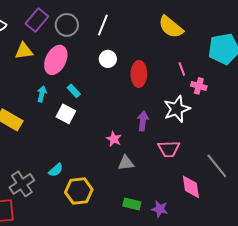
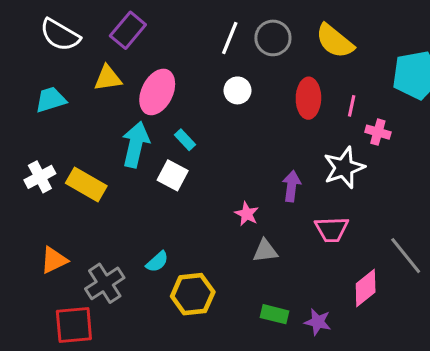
gray circle: (67, 25) -> (273, 38), moved
pink line: (182, 69) -> (352, 106), turned 32
red ellipse: (139, 74) -> (308, 98), moved
cyan arrow: (42, 94) -> (136, 144), size x1.8
pink diamond: (191, 187) -> (366, 288), turned 60

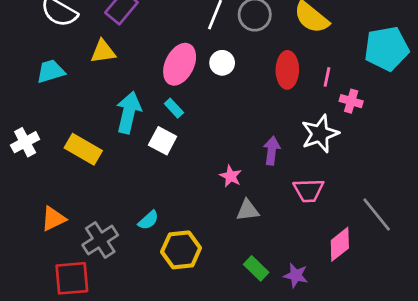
pink ellipse: (157, 92) -> (180, 64), moved
white cross: (40, 177) -> (25, 142), moved
green rectangle: (274, 314) -> (256, 268), turned 30

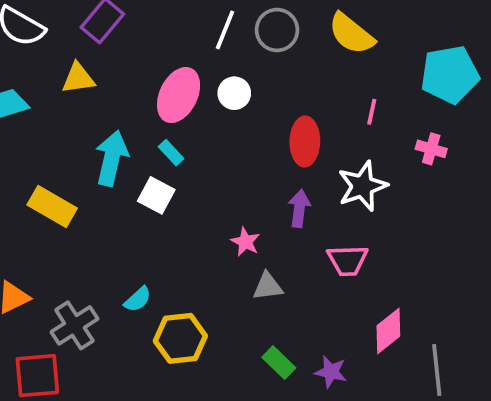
red ellipse: (287, 70) -> (305, 141), moved
pink cross: (351, 101) -> (431, 149), moved
gray line: (377, 214) -> (437, 370), moved, turned 33

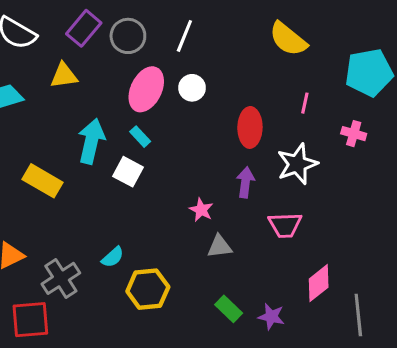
gray circle: (277, 30) -> (128, 36), moved

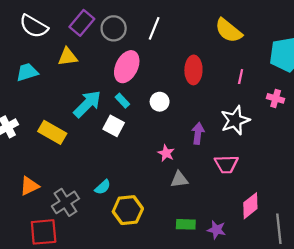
white circle: (192, 88) -> (160, 102), moved
red ellipse: (250, 127) -> (193, 70), moved
cyan arrow: (91, 141) -> (87, 104), turned 32
green rectangle: (229, 309) -> (186, 224), turned -42

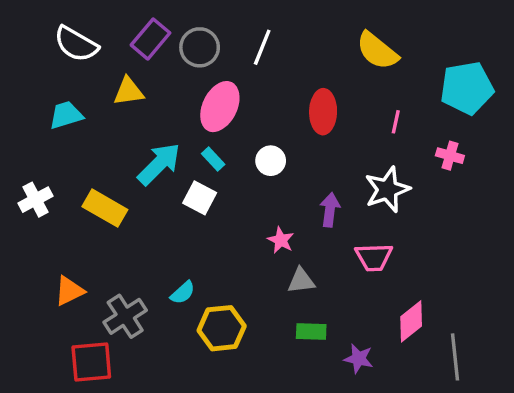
green rectangle: (186, 224) -> (311, 332), moved

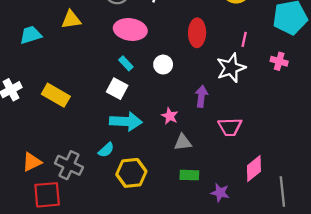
pink ellipse: (220, 107) -> (130, 29), turned 72
cyan arrow: (159, 164) -> (126, 121), moved, turned 48
white star: (387, 189) -> (231, 68), moved
orange triangle: (69, 291) -> (32, 162), moved
gray cross: (125, 316) -> (69, 165), turned -32

